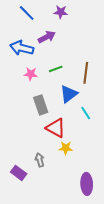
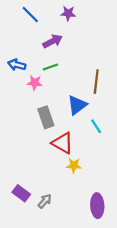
blue arrow: (22, 48) -> (17, 65), moved, size x0.7
green line: (56, 69) -> (50, 67), moved
gray arrow: (40, 160) -> (45, 201), moved, turned 56

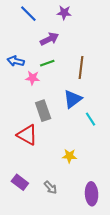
brown line: (96, 82) -> (81, 67), moved
red triangle: (63, 143) -> (27, 135), moved
gray arrow: (45, 201) -> (50, 188), moved, turned 96

